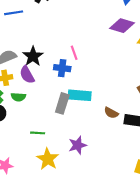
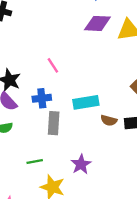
blue cross: (62, 68) -> (42, 98), moved
cyan rectangle: (80, 95) -> (86, 102), moved

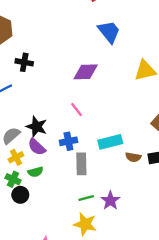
purple diamond: (97, 23) -> (86, 72), moved
green line: (35, 162) -> (86, 198), moved

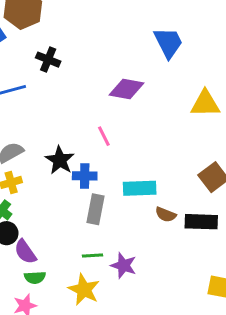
black star: (37, 127) -> (60, 160), moved
purple semicircle: (37, 147) -> (25, 252), moved
green semicircle: (35, 172) -> (35, 278), moved
purple star: (110, 201) -> (124, 265), turned -30

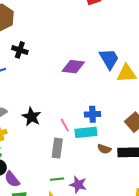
blue trapezoid: (168, 43) -> (109, 59), moved
pink line: (104, 136) -> (65, 125), moved
blue cross: (85, 176) -> (92, 114), moved

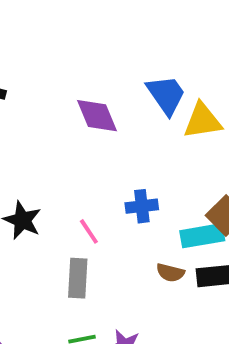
purple diamond: (73, 67) -> (97, 116), turned 65
cyan rectangle: (86, 132) -> (202, 236), moved

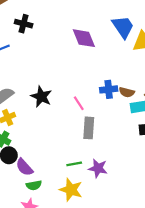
brown semicircle: (170, 273) -> (127, 92), moved
gray rectangle: (78, 278) -> (89, 128), moved

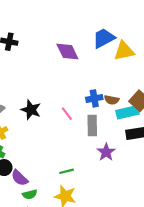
blue trapezoid: (123, 27) -> (104, 38), turned -80
gray rectangle: (89, 128) -> (92, 125), moved
purple star: (98, 168) -> (106, 152), moved, turned 30

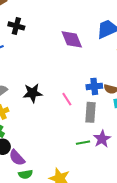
black star: (31, 110) -> (33, 93), turned -30
green line: (67, 171) -> (83, 143), moved

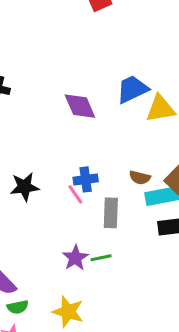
blue cross: (94, 86) -> (86, 179), moved
purple star: (102, 139) -> (75, 258), moved

